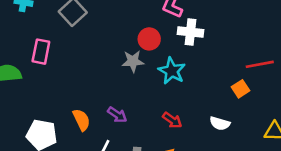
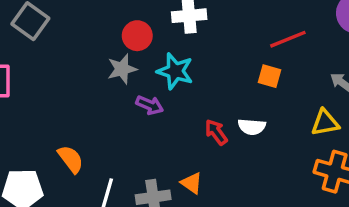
orange square: (240, 89) -> (269, 76), turned -30
purple arrow: (117, 115) -> (150, 105), moved
red arrow: (172, 120) -> (216, 132), moved, turned -150

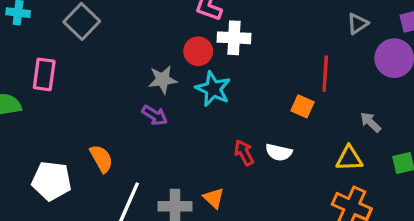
red circle: (137, 36) -> (198, 51), moved
red line: (288, 39) -> (325, 74), turned -72
purple arrow: (150, 105) -> (155, 115), moved

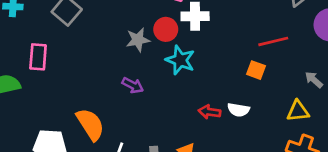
red line: (325, 74) -> (273, 41), turned 76
gray star: (163, 80) -> (138, 40), moved
red arrow: (244, 153) -> (209, 112), turned -50
orange semicircle: (101, 159) -> (90, 124), size x1.4

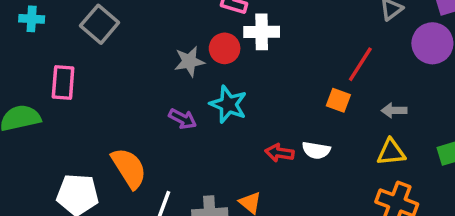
red line: (273, 41) -> (360, 64), turned -44
cyan star: (180, 60) -> (228, 104), moved
gray arrow: (314, 80) -> (394, 110), moved, turned -42

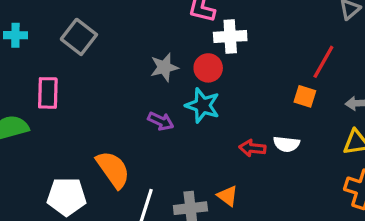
red circle: (225, 48) -> (208, 68), moved

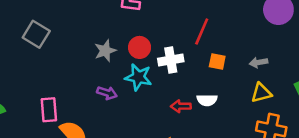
white cross: (230, 36) -> (171, 60), moved
red line: (323, 62) -> (202, 31), moved
pink rectangle: (48, 93) -> (49, 110), moved

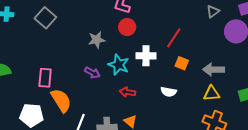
red circle: (140, 47) -> (127, 27), moved
gray arrow: (258, 62) -> (214, 70), size x1.5
red arrow: (181, 106) -> (128, 92), moved

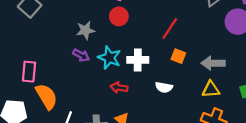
white cross: (146, 56) -> (138, 60), moved
purple arrow: (92, 73) -> (81, 55), moved

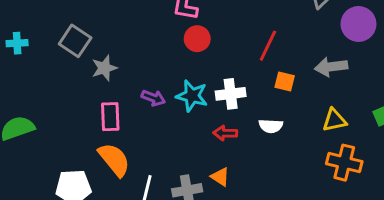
gray star: (85, 30) -> (104, 68), moved
gray arrow: (213, 63) -> (331, 67), moved
pink rectangle: (29, 72) -> (110, 117), moved
red arrow: (119, 88) -> (225, 133), moved

